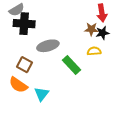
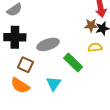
black cross: (24, 24) -> (15, 37), moved
cyan triangle: (42, 94) -> (54, 84), moved

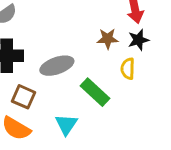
brown star: (91, 25) -> (108, 39), moved
yellow semicircle: (95, 47) -> (128, 69), turned -80

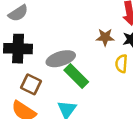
green rectangle: (95, 92) -> (76, 76), moved

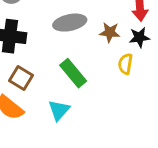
gray ellipse: (61, 59) -> (70, 23), moved

